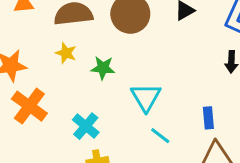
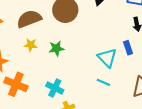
cyan triangle: (146, 97) -> (107, 58), moved
blue rectangle: (208, 118) -> (128, 48), moved

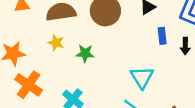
blue rectangle: (128, 48) -> (162, 36), moved

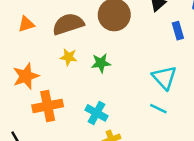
orange cross: (29, 85) -> (48, 106), turned -36

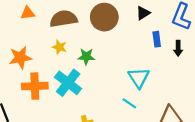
cyan cross: (97, 113) -> (68, 83), moved, size x1.4

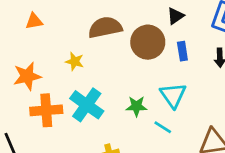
brown circle: (104, 17) -> (148, 42), moved
brown semicircle: (64, 19) -> (105, 27), moved
blue rectangle: (157, 39) -> (182, 51), moved
green star: (86, 57) -> (136, 106), moved

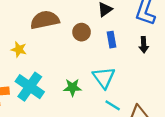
brown circle: (148, 42) -> (82, 32), size x0.6
cyan line: (163, 127) -> (113, 105), moved

